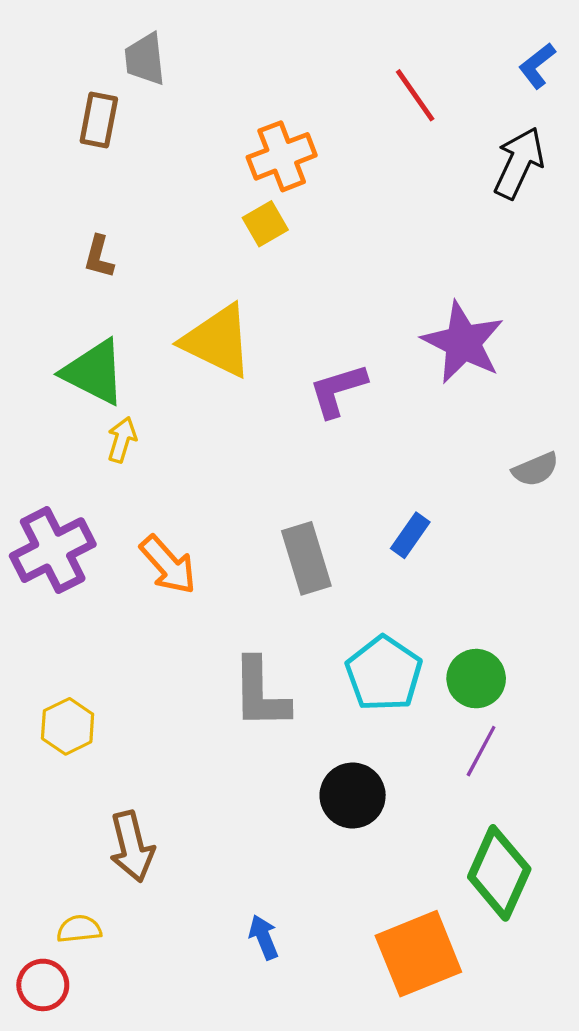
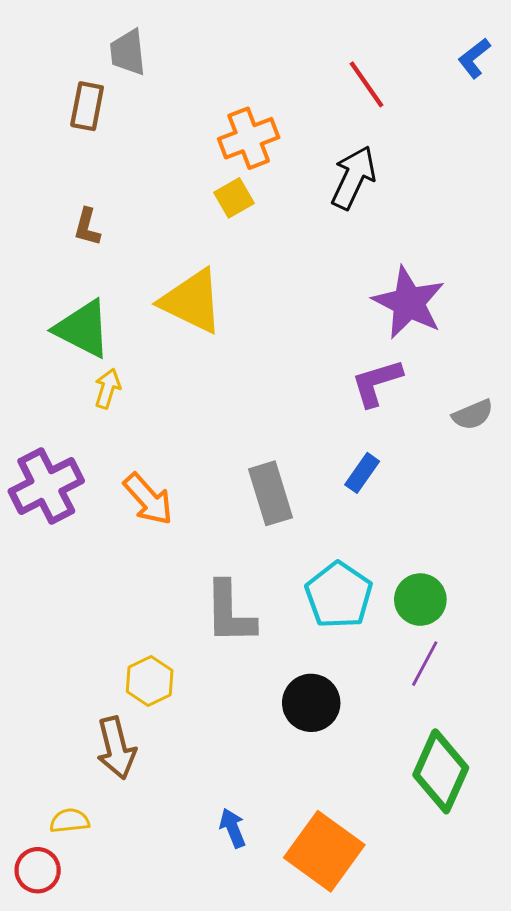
black arrow: (519, 163) -> (353, 177), moved
purple L-shape: (338, 390) -> (377, 383), moved
yellow hexagon: (68, 726) -> (150, 681), moved
orange square: (418, 954) -> (324, 851), moved, turned -32

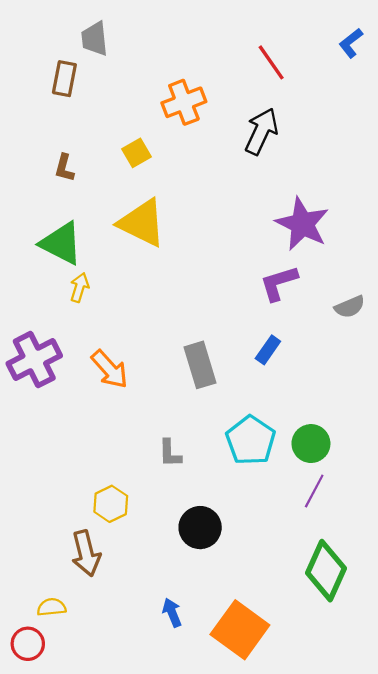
yellow square: (234, 198) -> (137, 153), moved
gray L-shape: (230, 613) -> (170, 453), size x0.6
black circle: (311, 703) -> (200, 528), moved

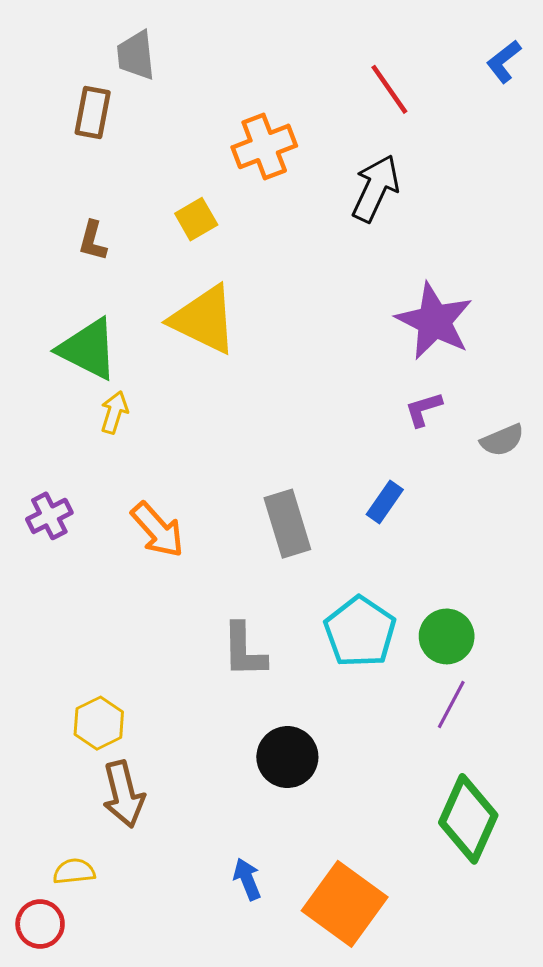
purple L-shape: (279, 283) -> (423, 409), moved, size x0.7
purple cross: (34, 360) -> (49, 516), size x0.6
gray L-shape: (170, 453) -> (244, 650), size x1.4
yellow hexagon: (111, 504) -> (99, 723), moved

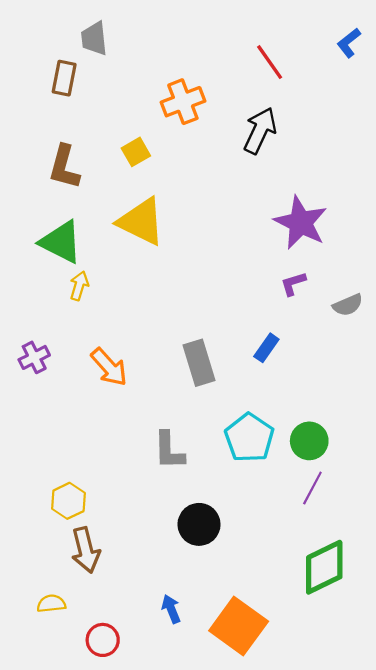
brown L-shape: (93, 241) -> (64, 167), size x1.6
green diamond: (468, 819) -> (324, 567), turned 40
red circle: (40, 924) -> (103, 640), moved

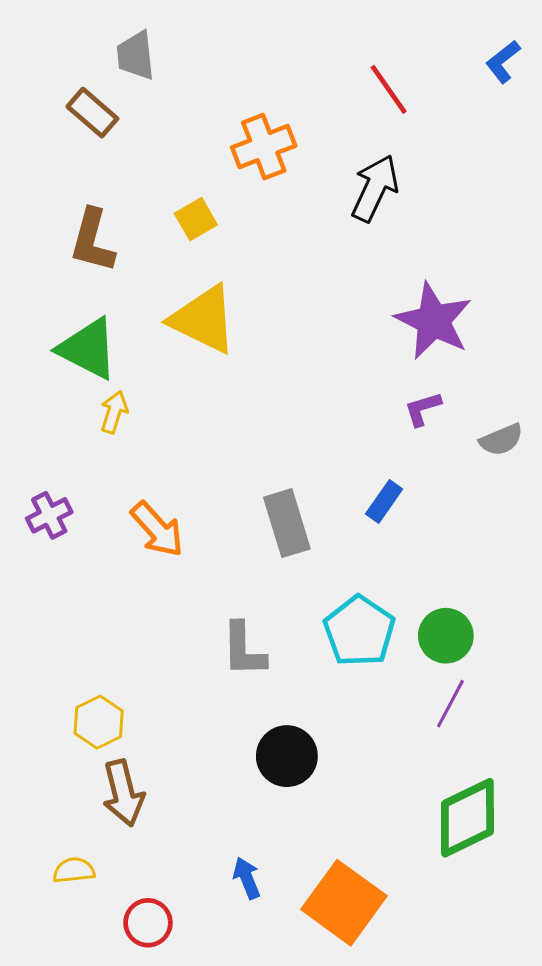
brown rectangle: (64, 78) -> (92, 113), turned -60

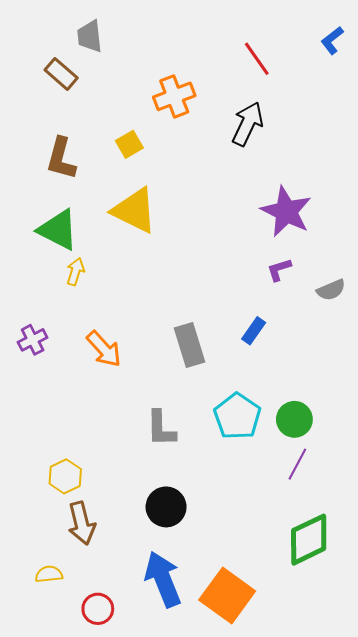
black circle: (287, 756) -> (166, 507), moved
blue arrow: (247, 878) -> (163, 579), size x2.0

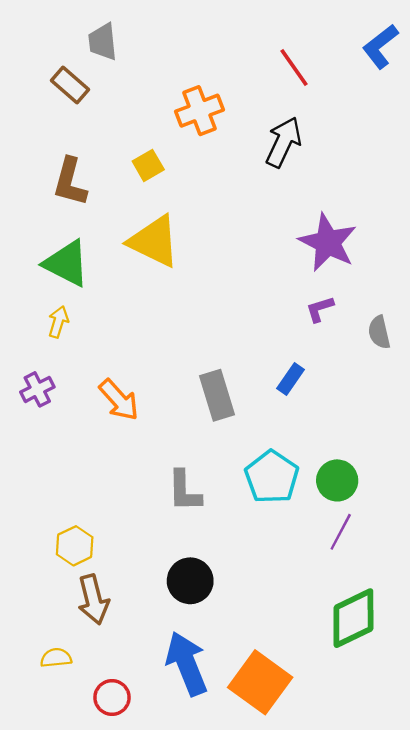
blue L-shape: (332, 40) -> (380, 46), size x1.4
yellow arrow: (75, 272) -> (58, 322), moved
gray semicircle: (331, 290) -> (379, 332), turned 100

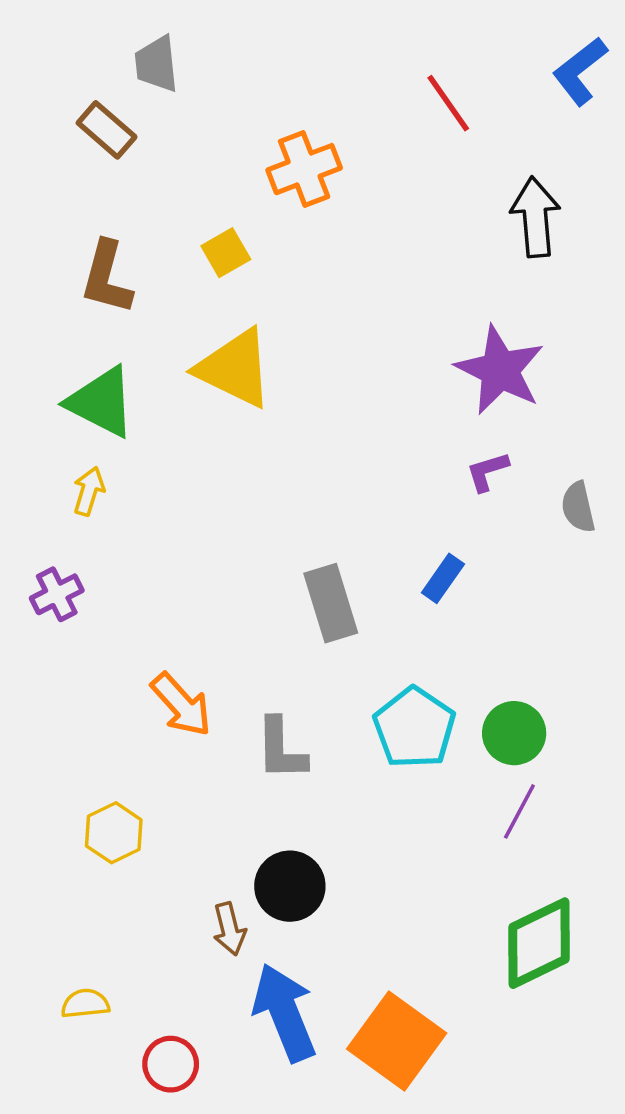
black arrow: (283, 142) -> (535, 217), moved, turned -30
orange arrow: (119, 400) -> (181, 705), moved
brown arrow: (93, 599) -> (229, 929), moved, size x0.7

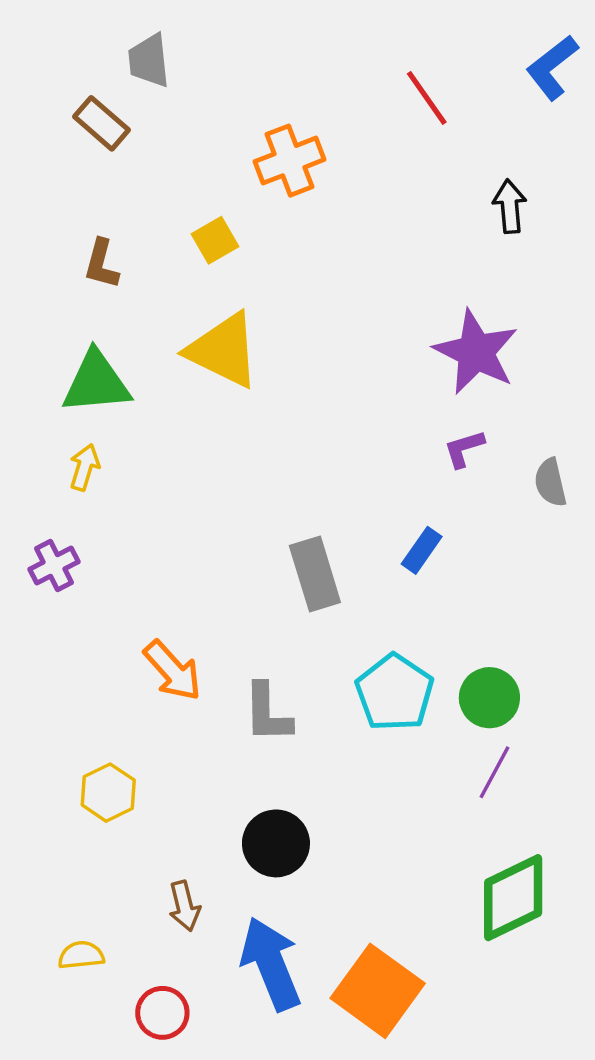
black arrow: (535, 217) -> (510, 206), size x0.7
brown L-shape: (107, 278) -> (101, 264), size x0.7
green triangle: (101, 402) -> (96, 383), turned -32
brown arrow: (229, 929) -> (184, 906), moved

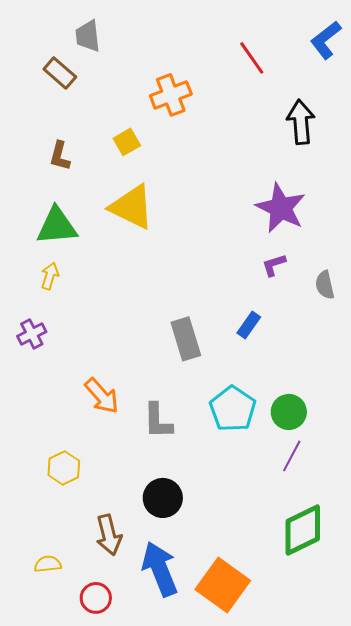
black arrow: (510, 206) -> (301, 122), size x1.4
brown arrow: (184, 906) -> (109, 535), size x1.4

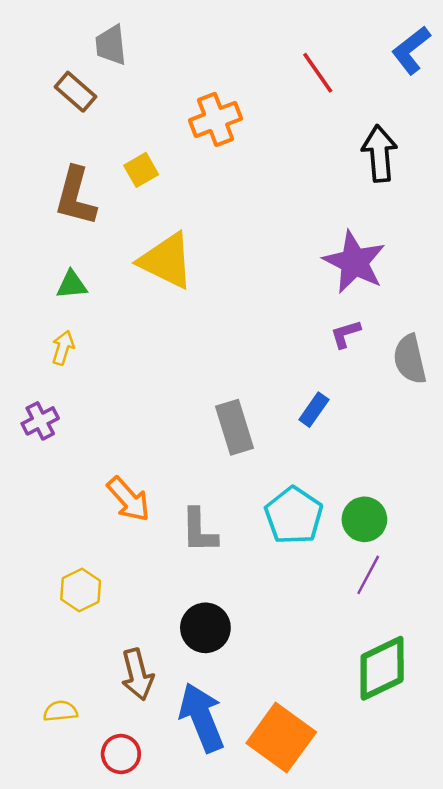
yellow square: (127, 142) -> (141, 170), moved
brown L-shape: (60, 156) -> (76, 196), size x1.6
green triangle: (57, 226) -> (72, 285), size x0.6
gray semicircle: (325, 285) -> (410, 359), size x1.4

